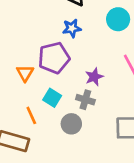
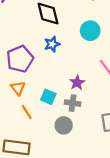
purple pentagon: (54, 58) -> (20, 59), moved
cyan square: (52, 98) -> (48, 97), moved
orange line: (31, 115) -> (27, 112), moved

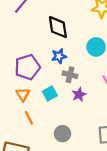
cyan square: (48, 97) -> (50, 94), moved, turned 32
gray cross: (73, 103) -> (70, 75), moved

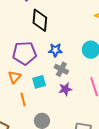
black diamond: (58, 27) -> (40, 20), moved
orange line: (29, 118) -> (23, 100), moved

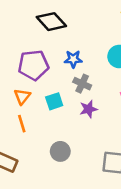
black diamond: (40, 20) -> (51, 22), turned -45
orange line: (23, 100) -> (22, 124), moved

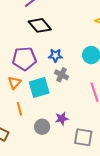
cyan square: (54, 101) -> (39, 88), size x1.5
purple star: (88, 109) -> (62, 119), moved
orange line: (22, 124) -> (19, 109), moved

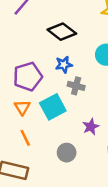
black diamond: (40, 25) -> (62, 32), moved
orange line: (19, 109) -> (25, 138), moved
purple star: (62, 119) -> (91, 127), moved

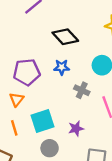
gray cross: (76, 86) -> (82, 90), moved
cyan square: (53, 107) -> (43, 121), moved

